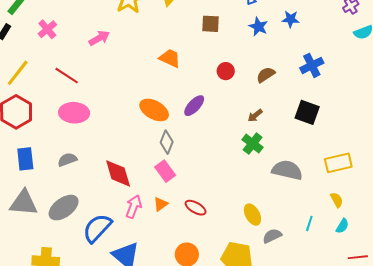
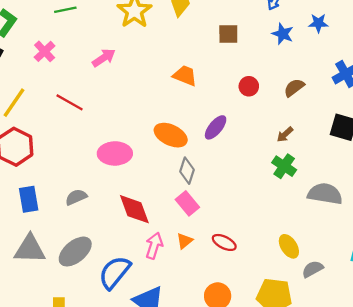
pink ellipse: (74, 113) -> (115, 153), moved

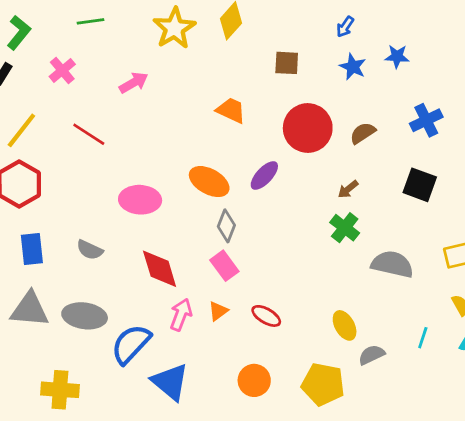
red circle: (249, 86) -> (308, 128), size x2.0
gray semicircle: (76, 197) -> (90, 250), turned -135
gray ellipse: (75, 252) -> (85, 316), turned 44

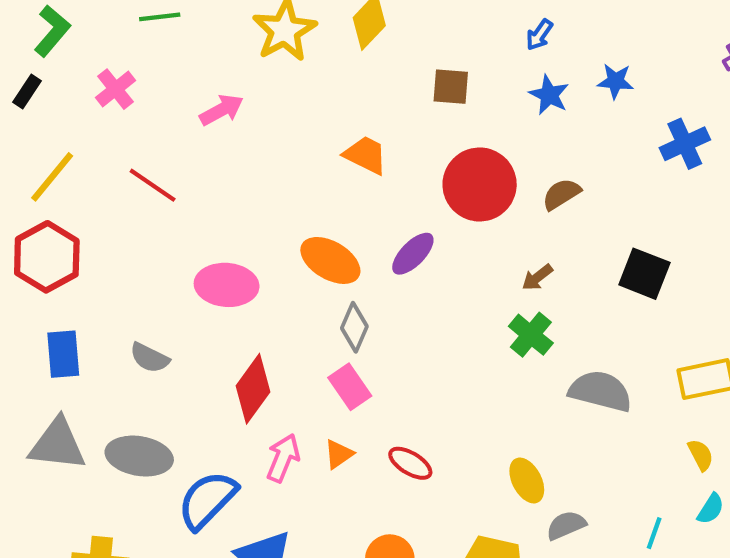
blue cross: (426, 120) -> (685, 144), moved
red diamond: (160, 269) -> (253, 389), turned 51
cyan line: (423, 338) -> (654, 533), moved

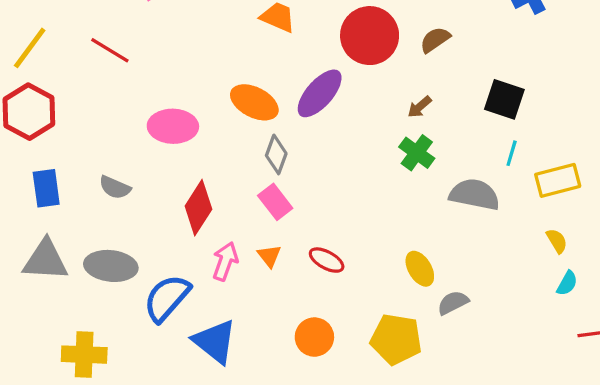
purple ellipse: (413, 254) -> (320, 93), size x1.4
orange triangle: (339, 454) -> (269, 256), turned -30
cyan line: (654, 533) -> (512, 153), moved

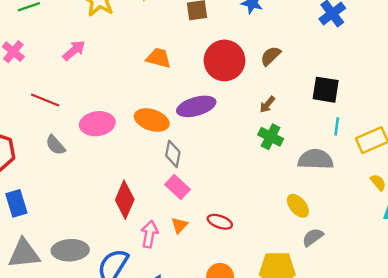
purple ellipse: (320, 93) -> (196, 106), turned 42
pink ellipse: (173, 126) -> (97, 124), moved
gray semicircle: (115, 187) -> (55, 145), moved, turned 35
orange triangle: (269, 256) -> (179, 225), turned 30
yellow ellipse: (420, 269) -> (298, 206), moved

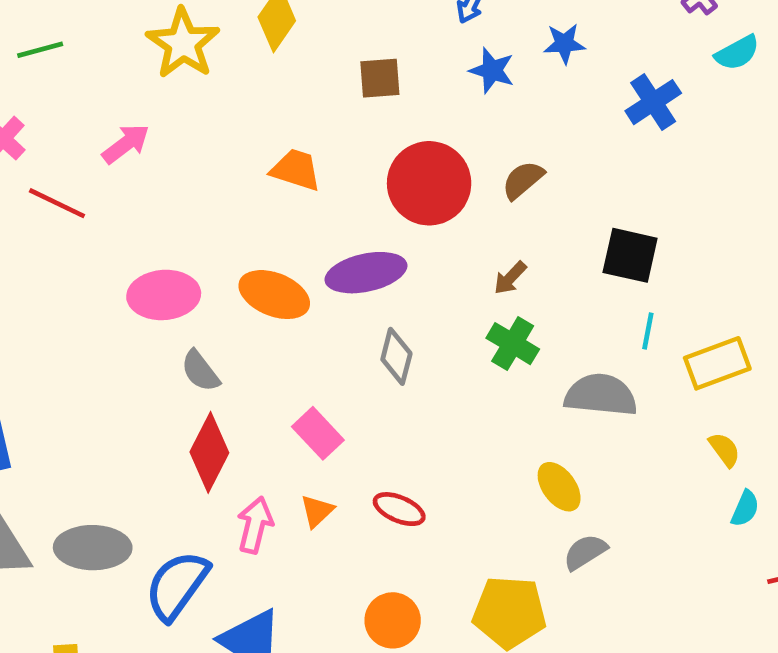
red line: (45, 100) -> (57, 203), moved
gray semicircle: (55, 145) -> (200, 371), moved
gray diamond: (173, 154) -> (396, 356), moved

